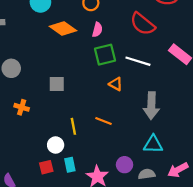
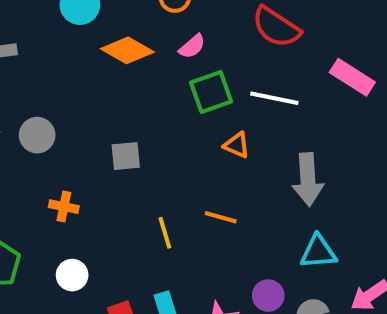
pink semicircle: (97, 30) -> (192, 46), turned 40
white circle: (56, 145) -> (72, 275), moved

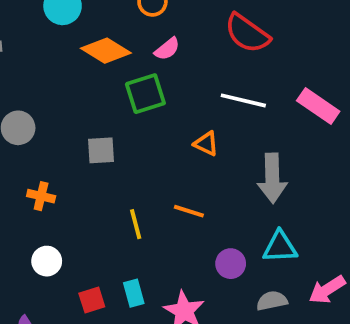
pink rectangle: (352, 77) -> (318, 106), moved
green square: (211, 92) -> (145, 94), moved
purple circle: (268, 296) -> (231, 264), moved

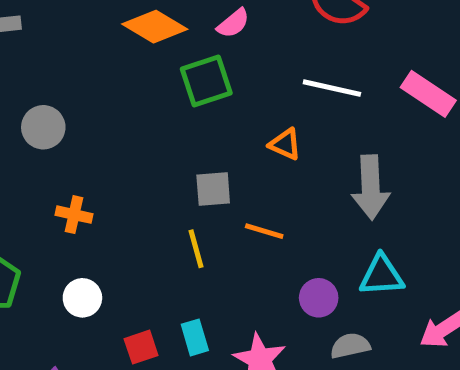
gray square: (101, 150) -> (213, 189), moved
gray semicircle: (272, 301) -> (350, 346), moved

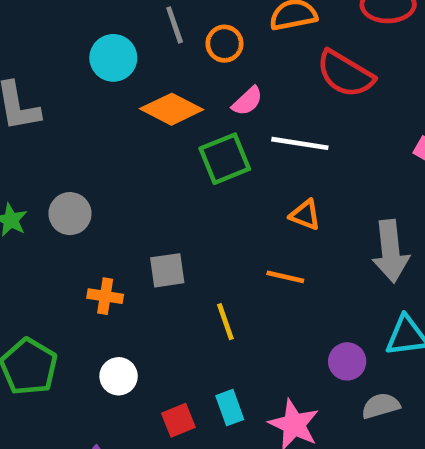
white line: (332, 88) -> (300, 143), moved
gray square: (213, 189) -> (167, 270), moved
orange line: (264, 231) -> (285, 277), moved

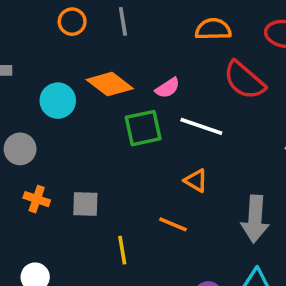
orange circle: (224, 44) -> (72, 22), moved
cyan circle: (113, 58) -> (58, 101), moved
orange cross: (105, 296) -> (37, 199), moved

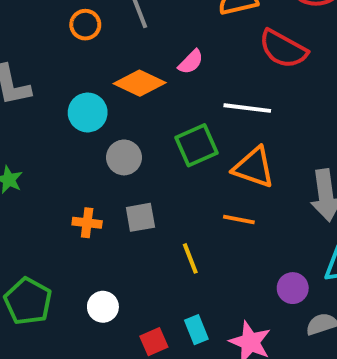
pink semicircle: (168, 88) -> (191, 62), moved
green square: (143, 128) -> (196, 145), moved
gray circle: (20, 149) -> (124, 157), moved
orange triangle: (196, 181) -> (254, 167), size x1.6

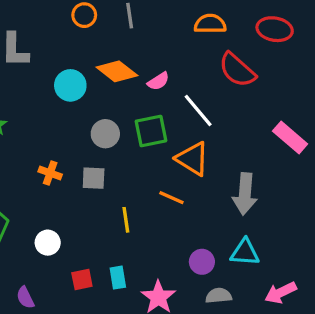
pink semicircle: (191, 62) -> (158, 81), moved
white line: (247, 108) -> (198, 111), turned 30
gray circle: (124, 157) -> (105, 134), moved

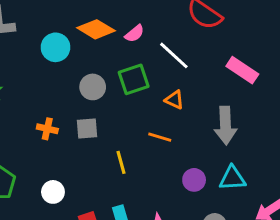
pink rectangle: (290, 138) -> (242, 70), moved
orange triangle: (193, 159) -> (174, 100), size x0.6
purple circle: (202, 262) -> (194, 180), moved

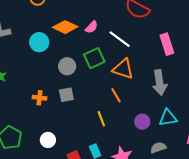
pink rectangle: (242, 70) -> (167, 44), turned 45
orange triangle: (174, 100) -> (123, 69), size x1.6
orange line: (160, 137) -> (116, 95), turned 49
yellow line: (121, 162) -> (101, 119), moved

